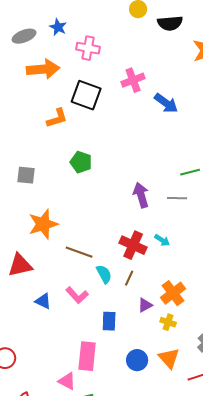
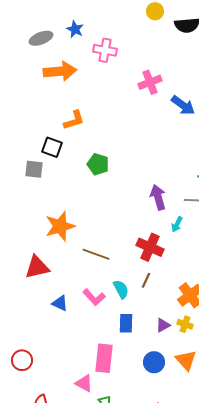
black square: (86, 95) -> (52, 147), moved, size x0.7
gray square: (26, 175) -> (34, 169), moved
cyan arrow: (162, 240) -> (177, 224), moved, turned 84
cyan semicircle: (104, 274) -> (121, 289), moved
purple triangle: (145, 305) -> (163, 325), moved

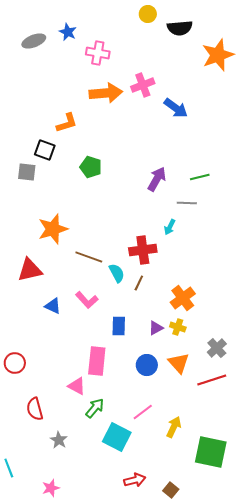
orange arrow: (60, 71) -> (106, 93), moved
purple arrow: (158, 197) -> (157, 179), moved, turned 45
red cross: (150, 247) -> (143, 250), turned -32
cyan semicircle: (121, 289) -> (117, 273), moved

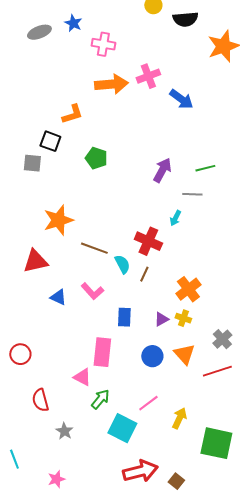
red cross: (143, 250) -> (148, 241), turned 32
red arrow: (135, 480) -> (140, 471), size x1.6

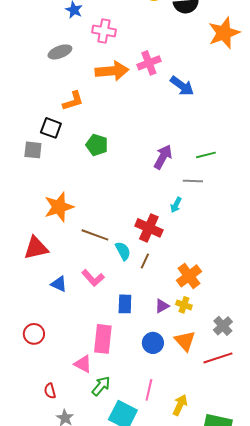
gray ellipse: (39, 32) -> (60, 52), moved
red circle: (20, 354) -> (34, 334), moved
red semicircle: (40, 400) -> (50, 391), moved, size x0.7
pink line: (148, 403) -> (149, 390), turned -40

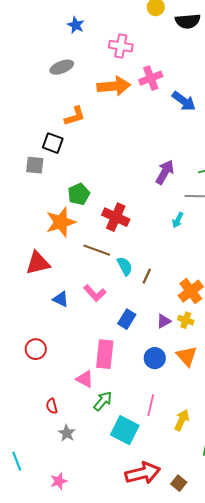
pink cross: (104, 31) -> (121, 46), moved
green pentagon: (97, 145) -> (79, 194), moved, turned 30
red cross: (149, 228) -> (116, 217), moved
blue rectangle: (125, 304) -> (127, 319), turned 30

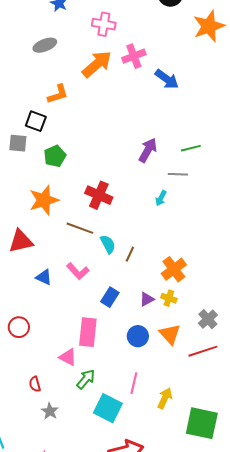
orange arrow: (114, 86) -> (97, 64), turned -36
green pentagon: (79, 194) -> (55, 156), moved

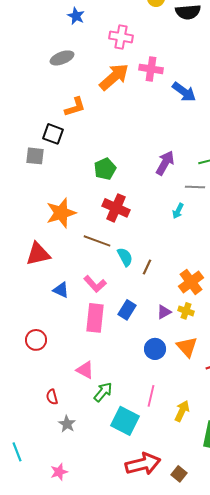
pink cross: (134, 56) -> (151, 69), turned 30
green pentagon: (55, 156) -> (105, 169), moved
pink rectangle: (88, 332) -> (95, 318), moved

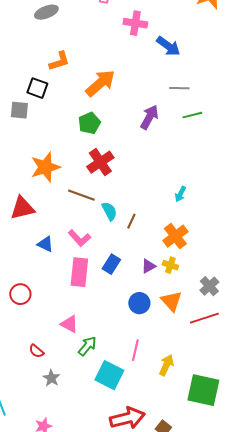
orange arrow: (114, 77) -> (100, 83), moved
gray line: (195, 187) -> (179, 88), moved
red cross: (116, 208) -> (100, 162), turned 32
cyan arrow: (178, 211) -> (180, 194), moved
red semicircle: (52, 397) -> (36, 351), turned -35

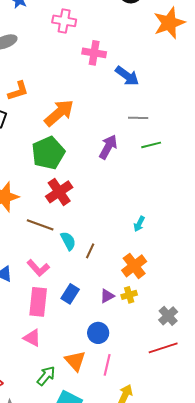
green pentagon: (89, 123) -> (48, 153), size x1.5
yellow cross: (170, 265) -> (129, 295), turned -35
orange triangle: (171, 301) -> (75, 361), moved
pink triangle: (69, 324) -> (32, 338), moved
pink line: (135, 350) -> (107, 365), moved

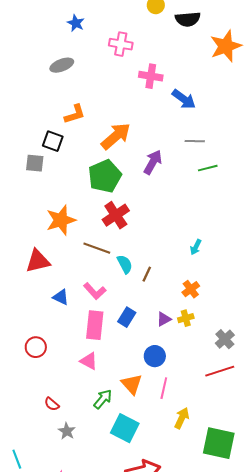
purple arrow: (108, 147) -> (153, 162), moved
orange cross: (134, 266) -> (191, 289), size x0.7

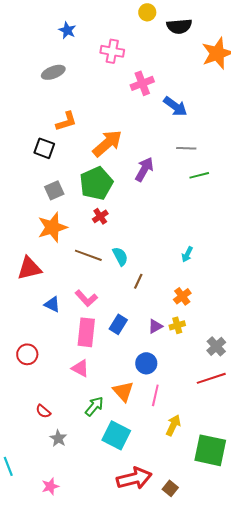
pink cross: (151, 76) -> (142, 83), turned -30
gray square: (35, 163) -> (54, 190), moved, turned -30
red cross: (116, 215) -> (100, 216), moved, size x0.6
cyan semicircle: (125, 264) -> (120, 256), moved

